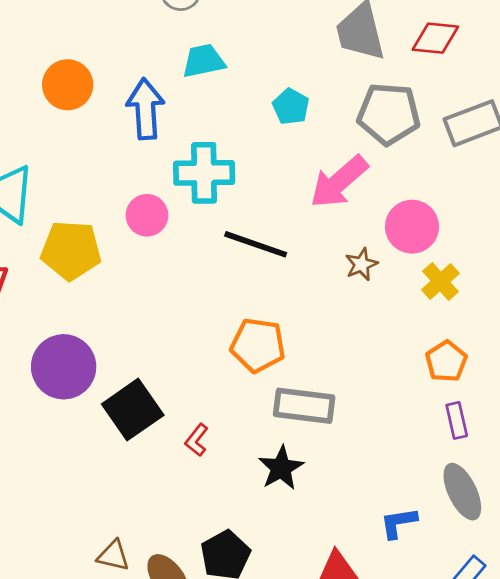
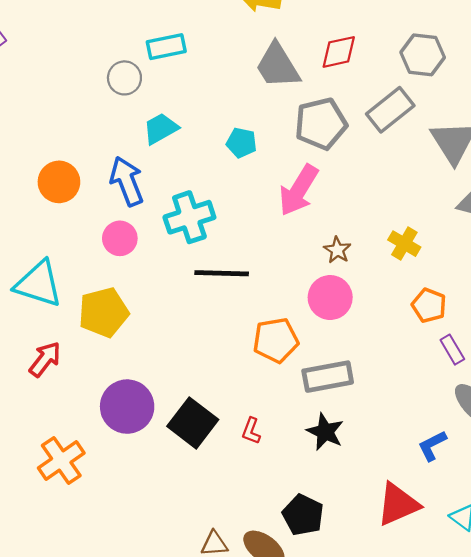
pink circle: (147, 215) -> (120, 238), moved
pink circle: (412, 227) -> (330, 298), moved
black line: (256, 244) -> (222, 273), moved

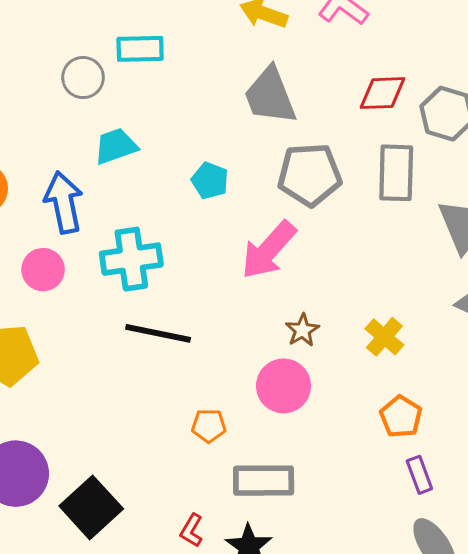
red diamond: (339, 52) -> (383, 93), moved
gray rectangle: (390, 110) -> (396, 173), turned -60
orange pentagon: (276, 340) -> (209, 426), size x0.6
red L-shape: (251, 431) -> (192, 530), moved

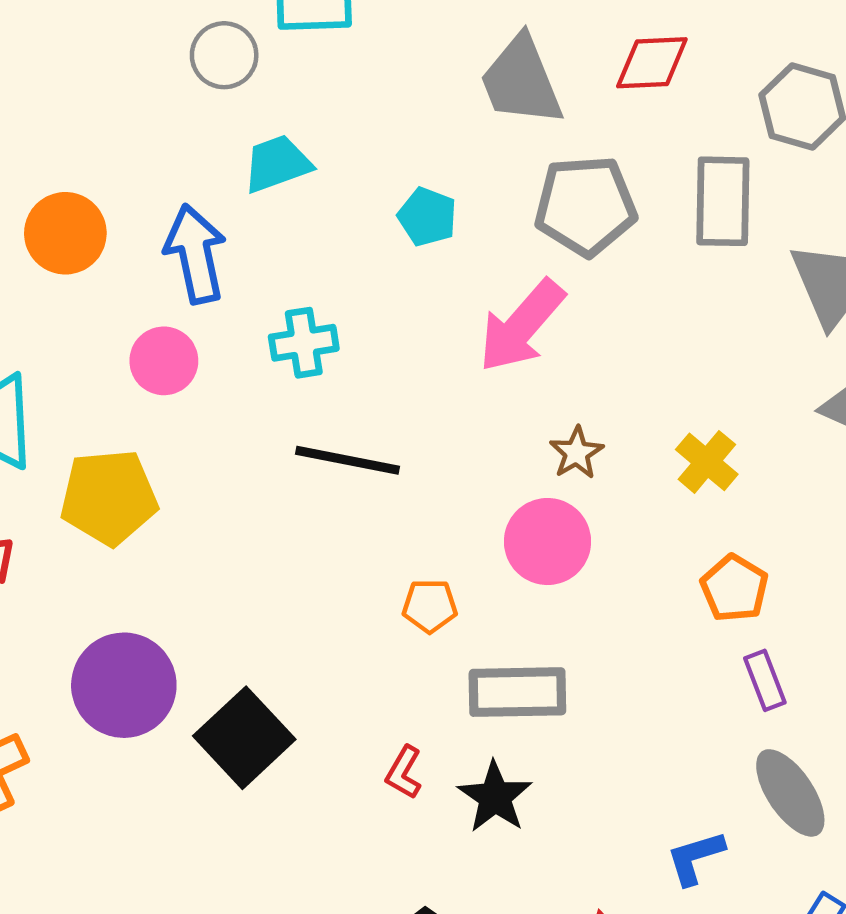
red diamond: (383, 93) -> (652, 63), moved
cyan cross: (131, 259) -> (304, 343), size x0.7

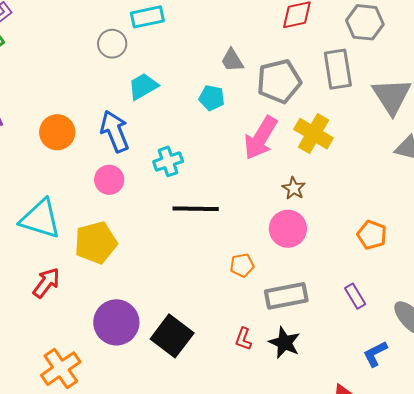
gray trapezoid: (521, 81) -> (232, 60), moved, size x0.6
yellow cross: (707, 462) -> (313, 134), moved, size x1.4
purple rectangle: (765, 680) -> (355, 296), moved

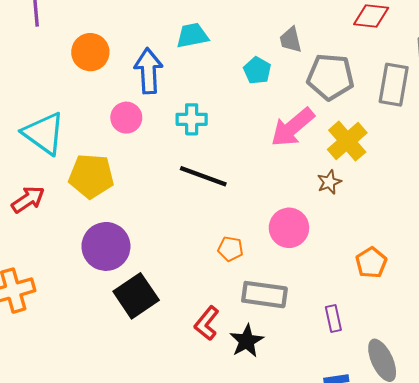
brown star: (294, 188) -> (329, 182), moved
purple circle: (116, 322) -> (106, 246), moved
red L-shape: (243, 339) -> (207, 323), size x1.4

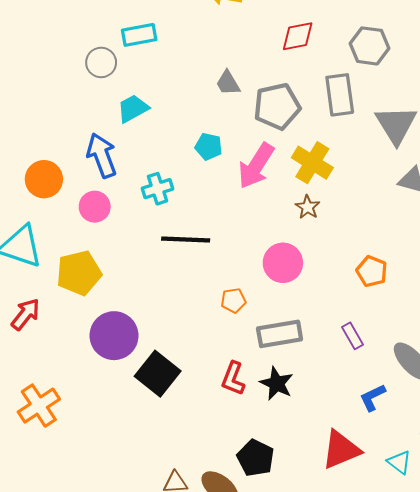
orange circle: (90, 52) -> (44, 179), moved
cyan pentagon: (257, 70) -> (209, 147), moved

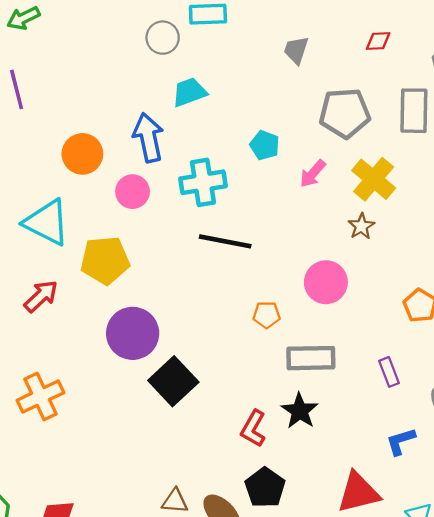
red diamond: (298, 36) -> (378, 41), size x0.7
gray trapezoid: (228, 83) -> (296, 50), moved, turned 40
pink arrow: (256, 166) -> (313, 174), size x0.6
cyan cross: (157, 189) -> (203, 182), size x1.4
red L-shape: (233, 379) -> (253, 429), moved

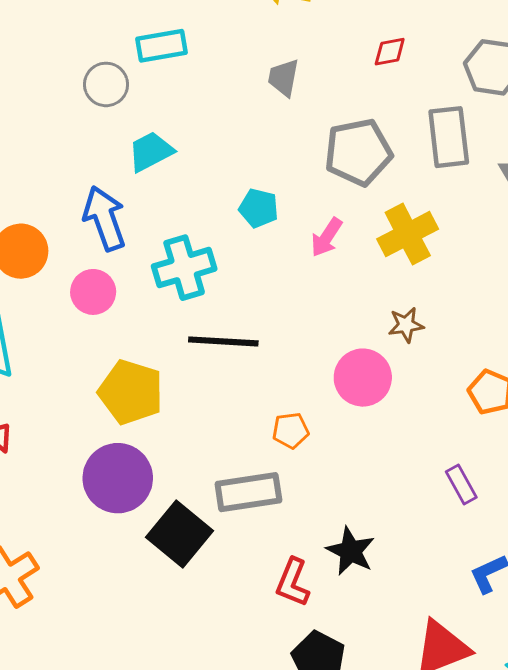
yellow cross: (374, 179) -> (408, 234), turned 30
brown star: (361, 226) -> (406, 325), moved, turned 30
yellow pentagon: (105, 260) -> (131, 392), moved, turned 30
gray rectangle: (311, 358) -> (248, 492), moved

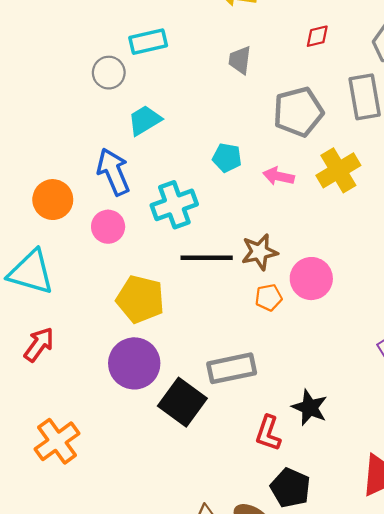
pink arrow: (327, 237) -> (279, 176), turned 72
brown star: (406, 325) -> (260, 252), moved, size x1.4
orange pentagon: (291, 430) -> (269, 297), moved

